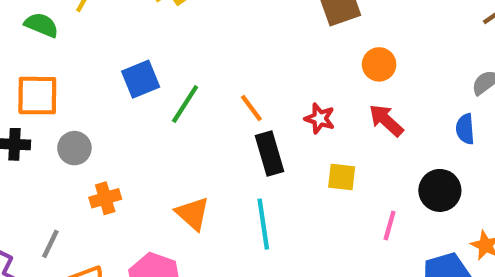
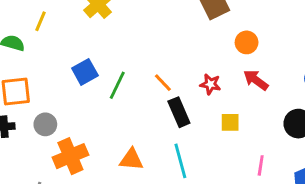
orange cross: (105, 198) -> (70, 156), size x1.6
orange triangle: (193, 214) -> (131, 159), turned -30
pink line: (390, 225) -> (261, 165), moved

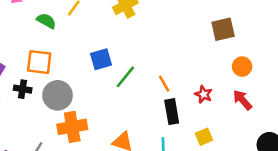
yellow square: (230, 122) -> (204, 137), moved, turned -36
gray circle: (45, 124) -> (58, 95), size x1.5

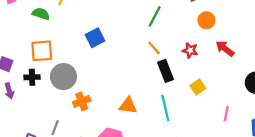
orange circle: (242, 67) -> (206, 20), moved
green line: (125, 77) -> (155, 16), moved
orange cross: (72, 127) -> (82, 101), size x0.7

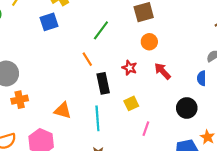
blue square: (95, 38) -> (49, 22), moved
orange line: (154, 48) -> (87, 59), moved
pink line: (226, 114) -> (146, 129), moved

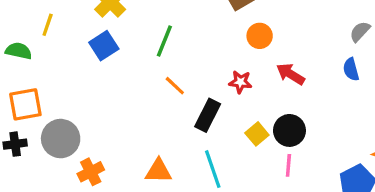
green line: (101, 30) -> (164, 41), moved
black rectangle: (103, 83) -> (208, 115), turned 54
black circle: (187, 108) -> (289, 130), moved

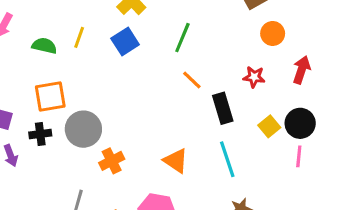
yellow line: (48, 25) -> (79, 37), moved
red arrow: (290, 74) -> (302, 70), turned 76
black rectangle: (208, 115) -> (223, 108), turned -44
orange triangle: (158, 171) -> (176, 161), turned 32

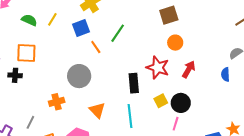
red star: (254, 77) -> (158, 68), size x1.6
orange line: (192, 80) -> (96, 47), moved
gray circle: (83, 129) -> (79, 76), moved

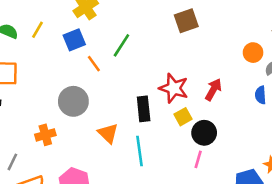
orange circle: (175, 43) -> (253, 53), moved
yellow square: (161, 101) -> (183, 117), moved
orange triangle: (97, 110) -> (108, 133), moved

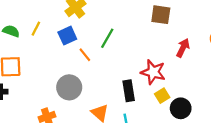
brown square: (186, 21) -> (161, 15), turned 30
red arrow: (213, 90) -> (183, 48), moved

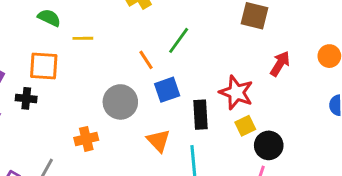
yellow line: (36, 29) -> (83, 38), moved, turned 56
blue square: (67, 36) -> (167, 90), moved

